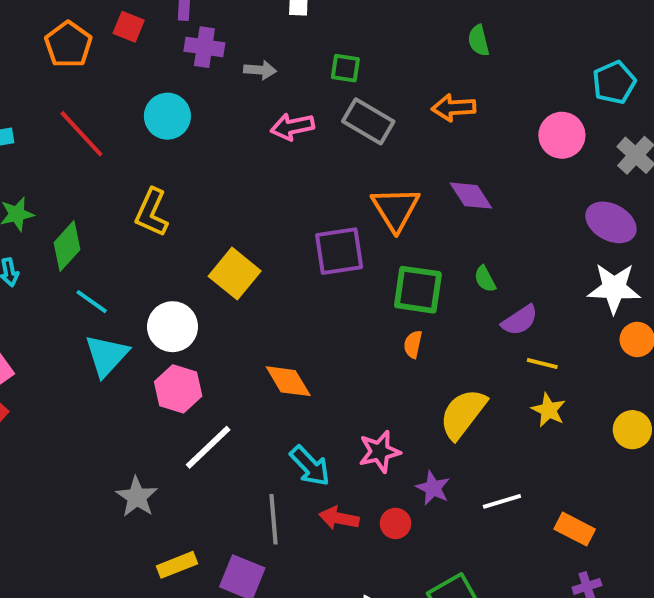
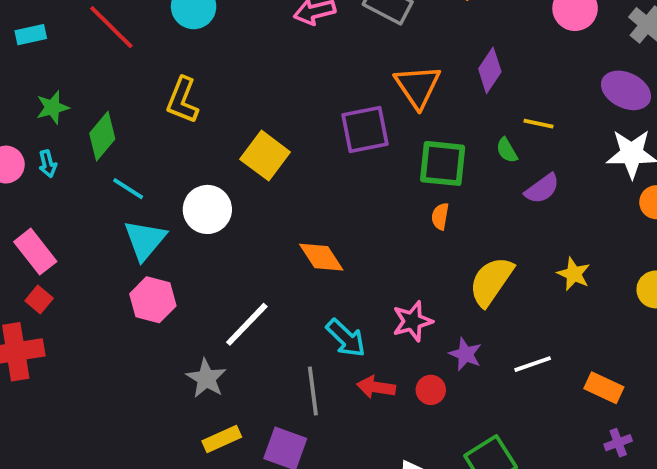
purple diamond: (471, 196) -> (490, 70), turned 69
yellow line: (542, 363) -> (538, 124), moved
pink hexagon: (178, 389) -> (153, 300), moved
gray star: (137, 497) -> (206, 378), moved

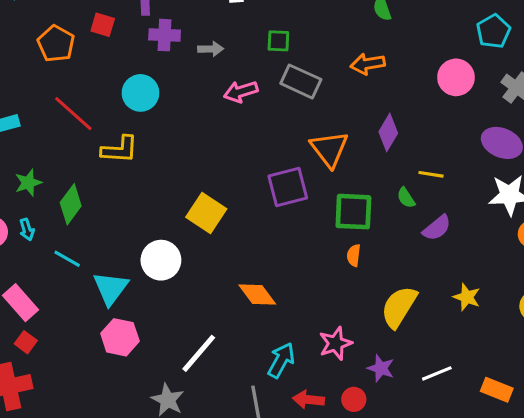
yellow L-shape: (182, 100) -> (120, 150), moved, turned -105
cyan line: (128, 189) -> (67, 259), moved
cyan arrow: (346, 338) -> (281, 360), turned -102

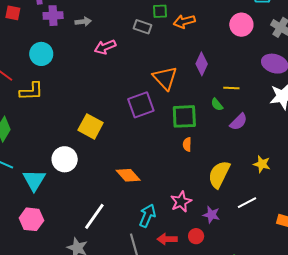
green square: (278, 41) -> (160, 11), moved
gray rectangle: (301, 81) -> (142, 27), moved, size x0.7
pink hexagon: (120, 337) -> (31, 219), moved
white line: (437, 373) -> (247, 203), moved

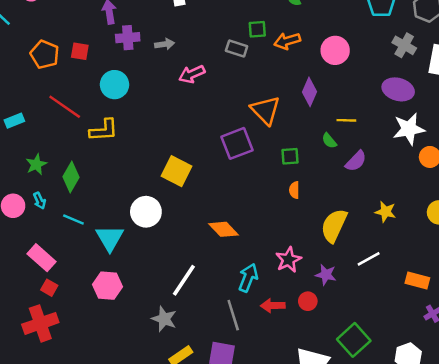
red square: (13, 13) -> (80, 51), moved
pink circle: (241, 25) -> (335, 50), moved
green square: (184, 116) -> (290, 156), size x0.6

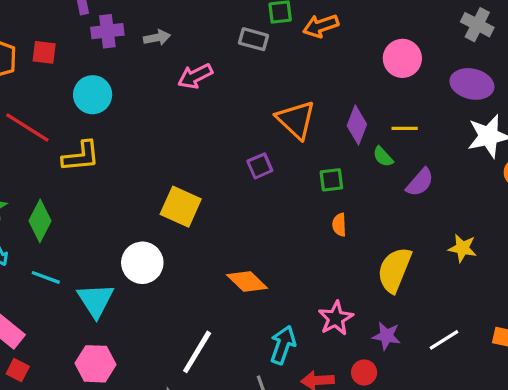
pink circle: (335, 50) -> (402, 58), moved
purple diamond: (309, 92) -> (357, 125), moved
purple square: (237, 143) -> (260, 166), size x0.6
white line: (369, 259) -> (444, 340), moved

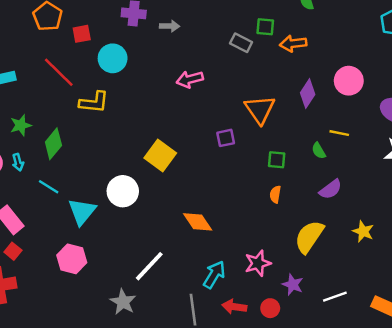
red square: (44, 52) -> (82, 34), moved, turned -30
pink arrow: (195, 76) -> (190, 79), moved
purple diamond: (357, 125) -> (308, 94), moved
purple semicircle: (420, 182) -> (331, 189), moved

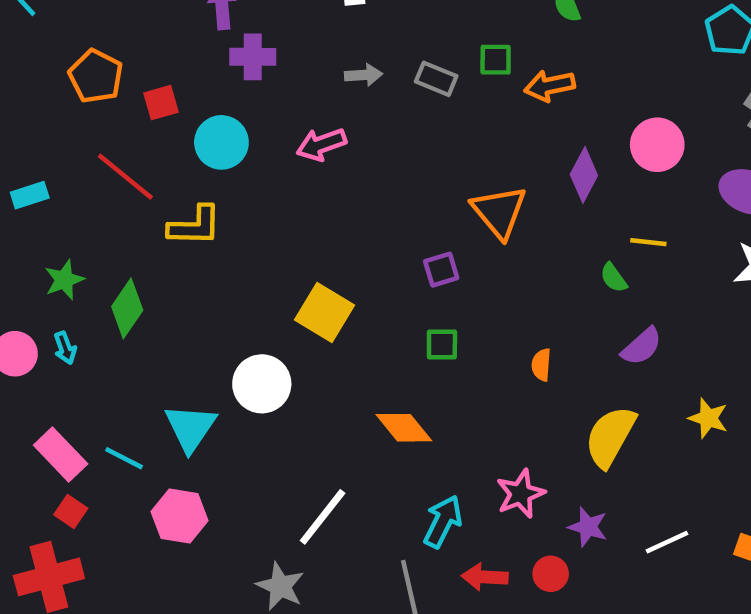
gray arrow: (170, 26) -> (364, 75), moved
gray rectangle: (241, 43) -> (436, 79), moved
pink arrow: (190, 79) -> (321, 144), moved
green square: (277, 160) -> (442, 345), moved
cyan line: (49, 187) -> (124, 458), moved

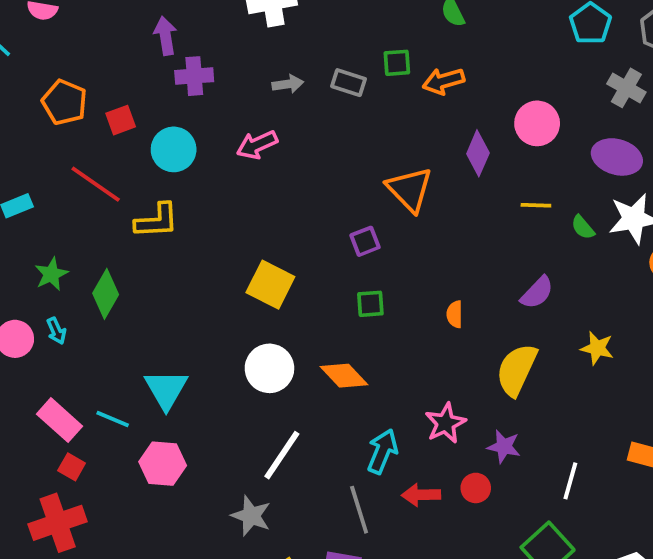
green semicircle: (614, 278) -> (583, 227), moved
white circle: (262, 384) -> (269, 368), moved
white line: (667, 542) -> (570, 481), moved, turned -45

